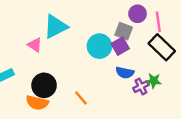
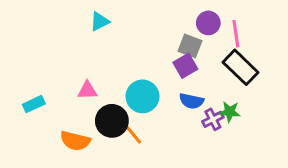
cyan triangle: (56, 26) -> (100, 21), moved, size x0.6
pink triangle: (35, 45) -> (87, 90), moved, turned -35
cyan circle: (99, 46) -> (143, 96), moved
black circle: (44, 85) -> (112, 121), moved

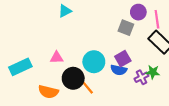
purple square: (185, 66) -> (123, 59), moved
blue semicircle: (191, 101) -> (119, 70), moved
cyan rectangle: (34, 104) -> (20, 67), size x1.5

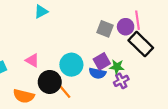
purple circle: (138, 12) -> (126, 27), moved
pink triangle: (57, 58) -> (32, 60), turned 32
green star: (153, 72) -> (117, 67), moved

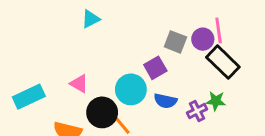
purple square: (102, 61) -> (155, 68), moved
green star: (117, 67) -> (216, 101), moved

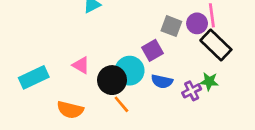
black circle: (102, 112) -> (112, 80), moved

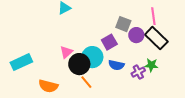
purple circle: (197, 23) -> (136, 35), moved
pink triangle: (81, 65) -> (66, 52), moved, turned 48

